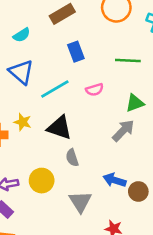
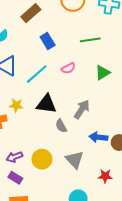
gray arrow: (123, 131) -> (82, 109), moved
yellow circle: (42, 181) -> (42, 159), moved

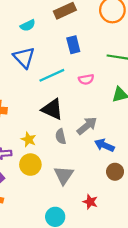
yellow star: (16, 105) -> (29, 139), moved
blue arrow: (98, 137) -> (104, 145), moved

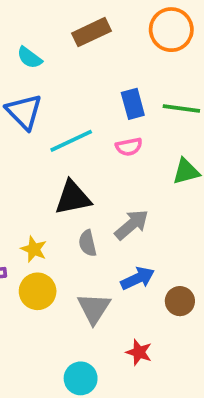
cyan semicircle: (28, 25) -> (29, 58), turned 64
blue rectangle: (73, 45) -> (133, 104), moved
black triangle: (52, 109) -> (73, 198), turned -35
blue arrow: (104, 145) -> (138, 278), moved, turned 132

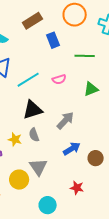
blue rectangle: (133, 104) -> (53, 40), moved
gray semicircle: (88, 243) -> (34, 135), moved
yellow circle: (38, 291) -> (19, 180), moved
gray triangle: (94, 308) -> (38, 167), moved

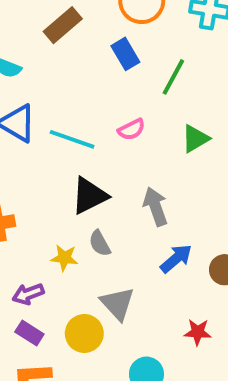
blue rectangle: (53, 40) -> (125, 54), moved
green line: (85, 56) -> (173, 77), turned -54
cyan line: (28, 80) -> (72, 139), turned 60
gray arrow: (65, 120) -> (155, 207), turned -54

